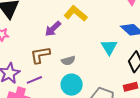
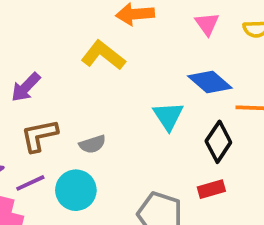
purple arrow: (53, 29) -> (26, 87), moved
cyan circle: (72, 85) -> (76, 190), moved

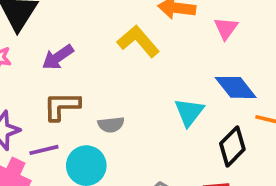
pink triangle: (207, 24) -> (226, 28), moved

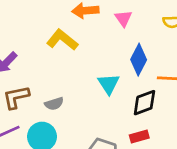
blue diamond: (236, 87) -> (139, 60), turned 76
black diamond: (232, 146) -> (144, 103), turned 36

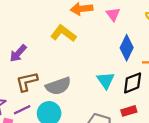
cyan triangle: (109, 84) -> (106, 80), moved
gray semicircle: (54, 104) -> (58, 86), size x1.6

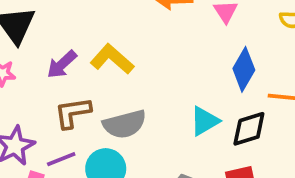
yellow L-shape: (63, 33) -> (112, 59), moved
cyan triangle: (106, 80) -> (204, 121), turned 30

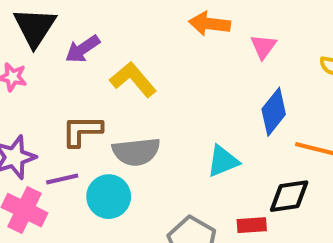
purple arrow: (62, 64) -> (83, 49), moved
black diamond: (249, 129) -> (289, 196), moved

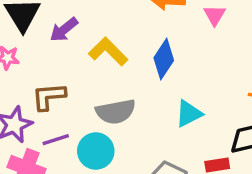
blue diamond: (274, 112) -> (164, 59), moved
brown L-shape: (82, 131) -> (49, 97), moved

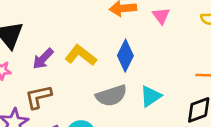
purple arrow: (64, 30) -> (43, 59), moved
gray semicircle: (116, 112) -> (111, 96), moved

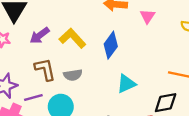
gray semicircle: (111, 96) -> (73, 75), moved, size x0.7
brown L-shape: (38, 97) -> (45, 69), moved, turned 80

